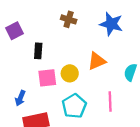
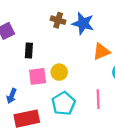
blue star: (111, 24) -> (83, 23), moved
orange triangle: (97, 61) -> (101, 52), moved

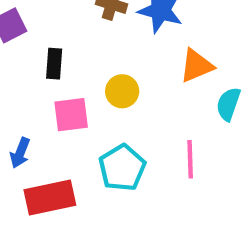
yellow circle: (59, 72) -> (122, 91), moved

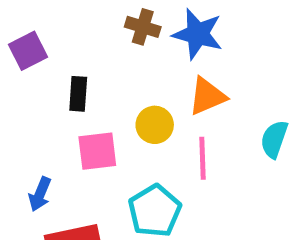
orange triangle: (197, 66) -> (207, 96), moved
pink line: (190, 159) -> (202, 158), moved

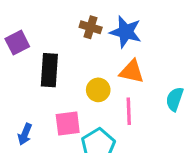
black rectangle: (78, 94) -> (49, 70), size x1.5
orange triangle: (207, 96) -> (132, 72), turned 36
pink square: (97, 151) -> (68, 123), moved

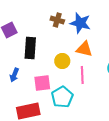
blue arrow: (25, 134) -> (14, 75), moved

